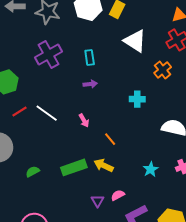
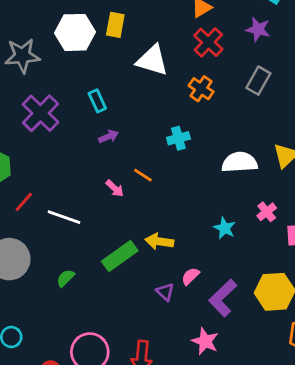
white line: (47, 113) -> (64, 217), moved
orange line: (110, 139) -> (143, 175), moved

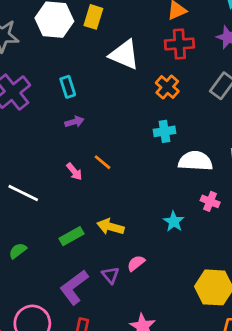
red cross: (208, 42) -> (179, 44), turned 36
cyan cross: (178, 138) -> (164, 131), moved
pink cross: (267, 212) -> (210, 201), moved, turned -36
green rectangle: (120, 256) -> (71, 236), size x0.7
purple L-shape: (223, 298) -> (74, 287), moved

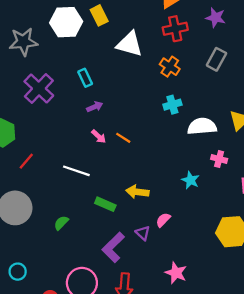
yellow rectangle: (93, 17) -> (99, 15), turned -36
pink arrow: (74, 172) -> (99, 136), moved
white line: (23, 193) -> (76, 171), moved
green rectangle: (71, 236) -> (105, 204), turned 60

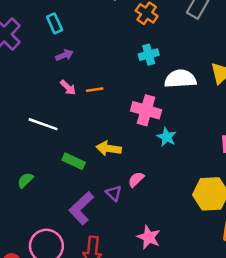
orange line: (123, 138) -> (95, 90), turned -42
pink cross: (219, 159) -> (146, 110), moved, size x1.6

